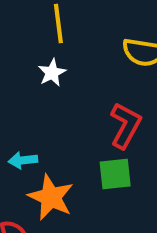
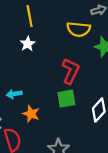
orange star: (51, 197) -> (31, 114), size x0.7

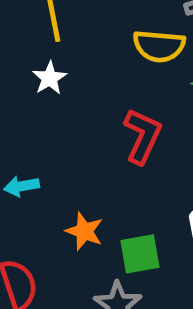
green square: (66, 99) -> (140, 254), moved
orange star: (31, 114) -> (84, 231), moved

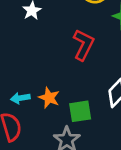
cyan arrow: (22, 186) -> (20, 98), moved

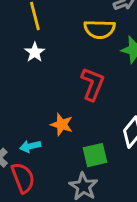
orange star: (49, 98) -> (62, 125), moved

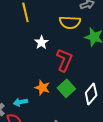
white star: (35, 52) -> (41, 42), moved
green square: (95, 155) -> (66, 88), moved, turned -30

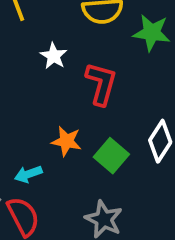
green square: (66, 88) -> (111, 156), moved

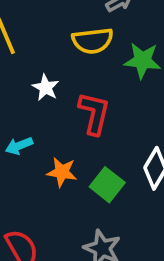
cyan arrow: (28, 174) -> (19, 146), moved

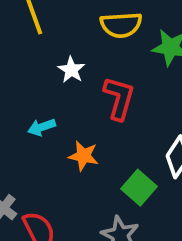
green square: (107, 185) -> (139, 188), moved

